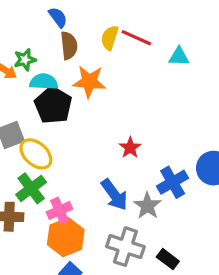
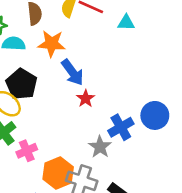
black pentagon: (53, 105) -> (22, 84), moved
blue arrow: (114, 195) -> (73, 72), moved
orange hexagon: (66, 237) -> (58, 173), moved

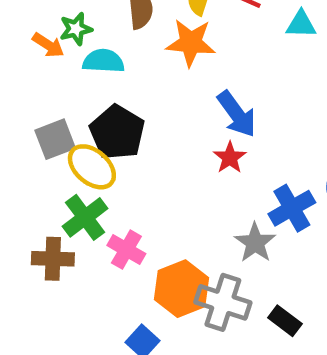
orange star: (52, 44) -> (191, 43), moved
blue arrow: (73, 72) -> (237, 114), moved
pink cross: (27, 151) -> (126, 250), turned -36

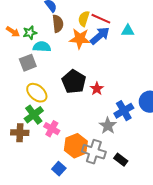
orange arrow: (48, 45) -> (13, 32), moved
blue arrow: (237, 114) -> (100, 36), moved, turned -95
black pentagon: (117, 132) -> (74, 82), moved
gray square: (55, 139) -> (28, 63), moved

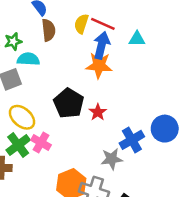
blue arrow: (100, 36) -> (102, 45), turned -35
orange star: (80, 39) -> (99, 65), moved
gray star: (108, 126) -> (112, 159), turned 30
pink cross: (52, 129) -> (41, 142), moved

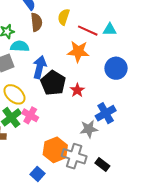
red line: (103, 24) -> (88, 31), moved
blue arrow: (102, 45) -> (40, 67), moved
blue circle: (165, 129) -> (116, 68), moved

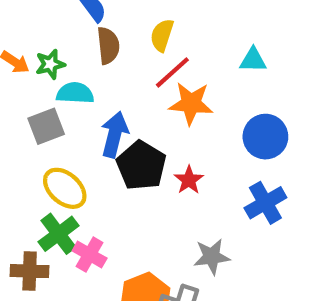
red line: (88, 31) -> (172, 72), moved, turned -66
blue cross: (106, 113) -> (265, 203), moved
pink cross: (30, 115) -> (90, 255), moved

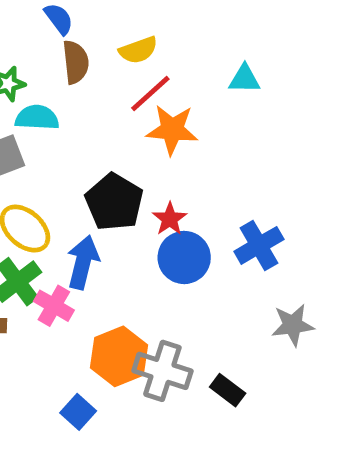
yellow semicircle: (162, 35) -> (138, 50), turned -128
blue arrow: (114, 135) -> (83, 262), moved
blue circle: (265, 137) -> (184, 257), moved
gray star: (212, 257) -> (293, 325), moved

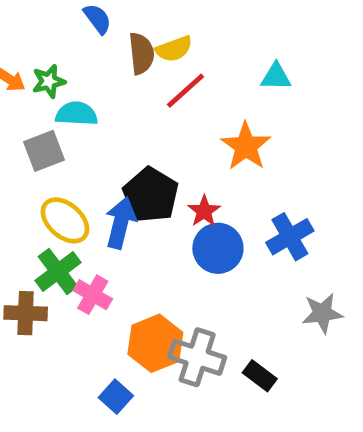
brown semicircle: (76, 62) -> (141, 53), moved
orange star: (172, 130) -> (246, 146), moved, turned 30
blue arrow: (83, 262) -> (121, 223), moved

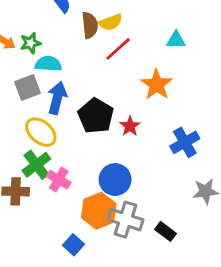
blue arrow: (121, 223) -> (57, 98), moved
blue circle: (218, 248) -> (115, 180), moved

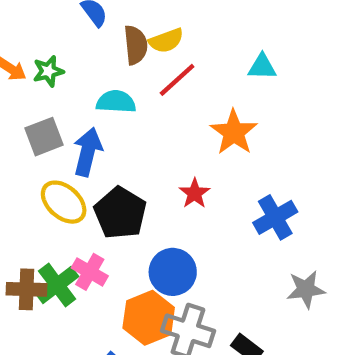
cyan semicircle: (48, 64) -> (116, 102), moved
black pentagon: (96, 116) -> (120, 213), moved
green cross: (36, 165) -> (57, 285), moved

